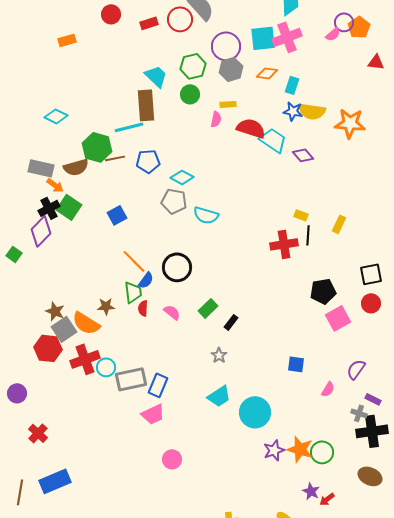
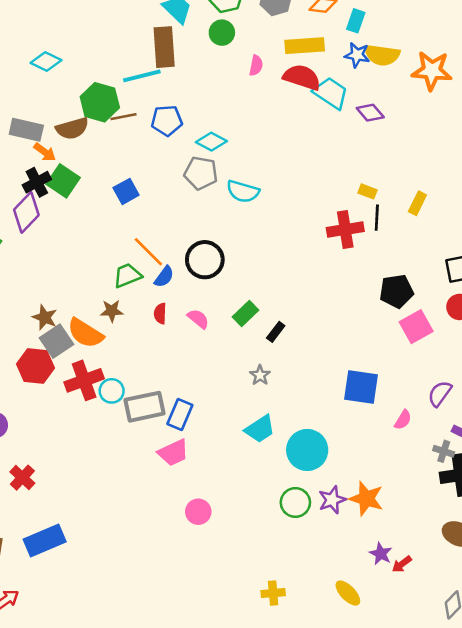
yellow rectangle: (228, 104) -> (305, 46), moved, size x1.8
green trapezoid: (133, 292) -> (127, 275), moved, turned -105
blue square: (296, 364) -> (361, 387), size x1.6
green circle: (322, 452) -> (295, 502), moved

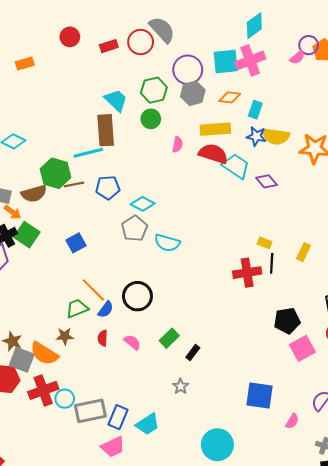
gray pentagon: (201, 173) -> (134, 229), turned 30
gray square: (57, 341) -> (22, 360), turned -35
cyan trapezoid: (260, 429) -> (148, 424), moved

